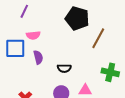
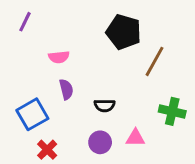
purple line: (24, 11) -> (25, 22), moved
blue square: (15, 48) -> (32, 114), moved, turned -30

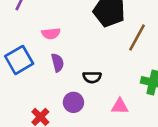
blue square: (32, 114) -> (19, 60), moved
purple circle: (100, 142) -> (73, 102), moved

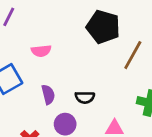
purple semicircle: (58, 63) -> (48, 95), moved

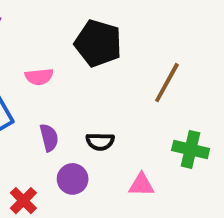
black pentagon: (103, 27) -> (98, 43), moved

